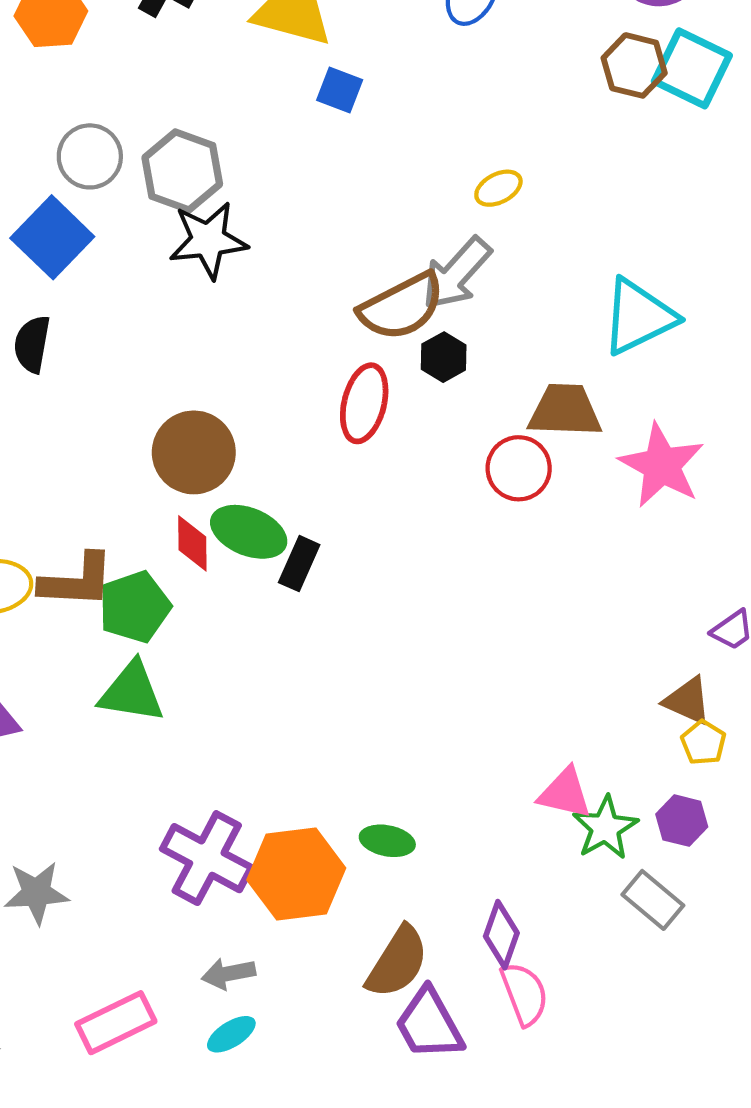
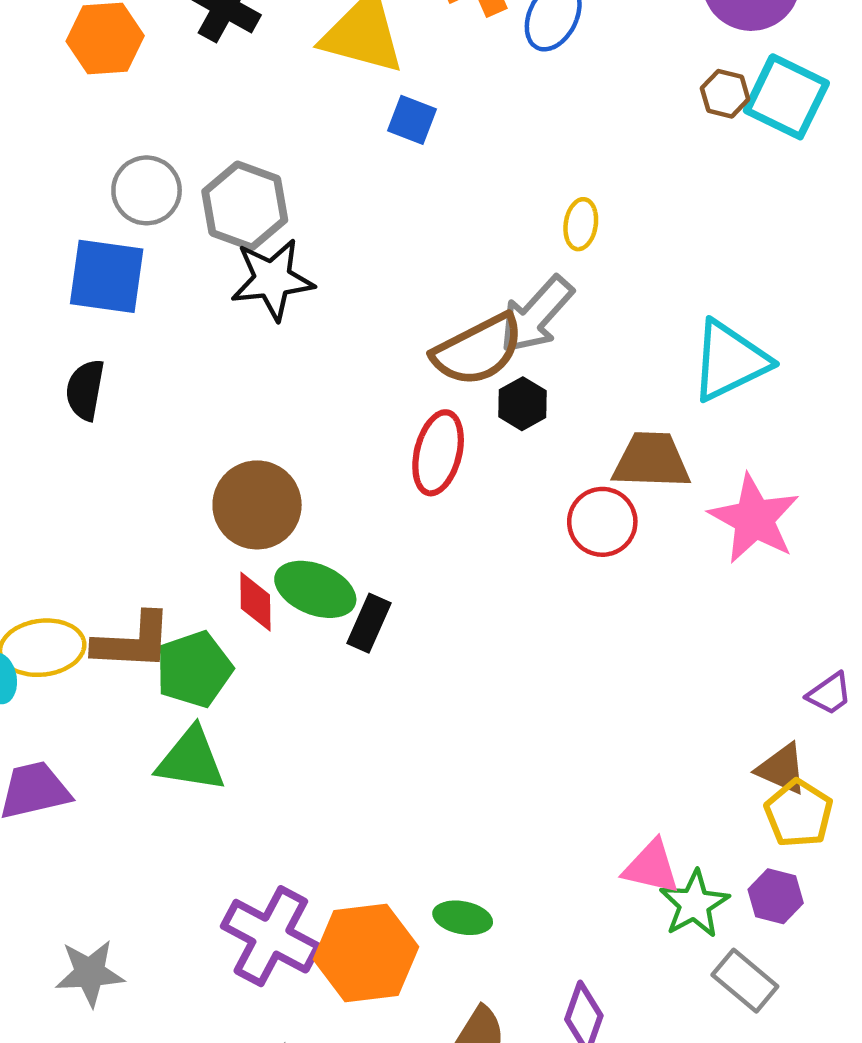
brown hexagon: (634, 65) -> (725, 94), size x0.7
yellow ellipse: (498, 188) -> (581, 224), turned -54
blue square: (52, 237) -> (107, 276), turned -36
yellow pentagon: (703, 743) -> (799, 813), size x1.4

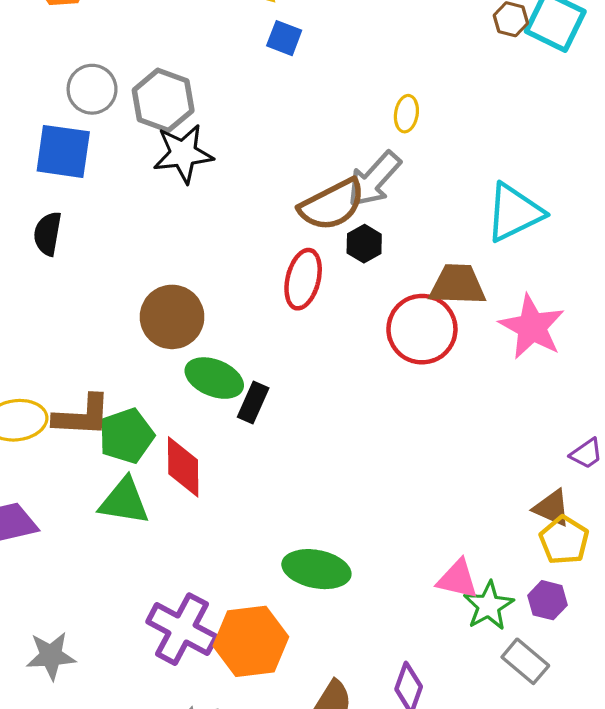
red circle: (602, 522) -> (422, 329), size x1.4
red diamond: (255, 602) -> (183, 467), moved, size x1.4
green ellipse: (463, 918) -> (316, 569), moved, size x1.6

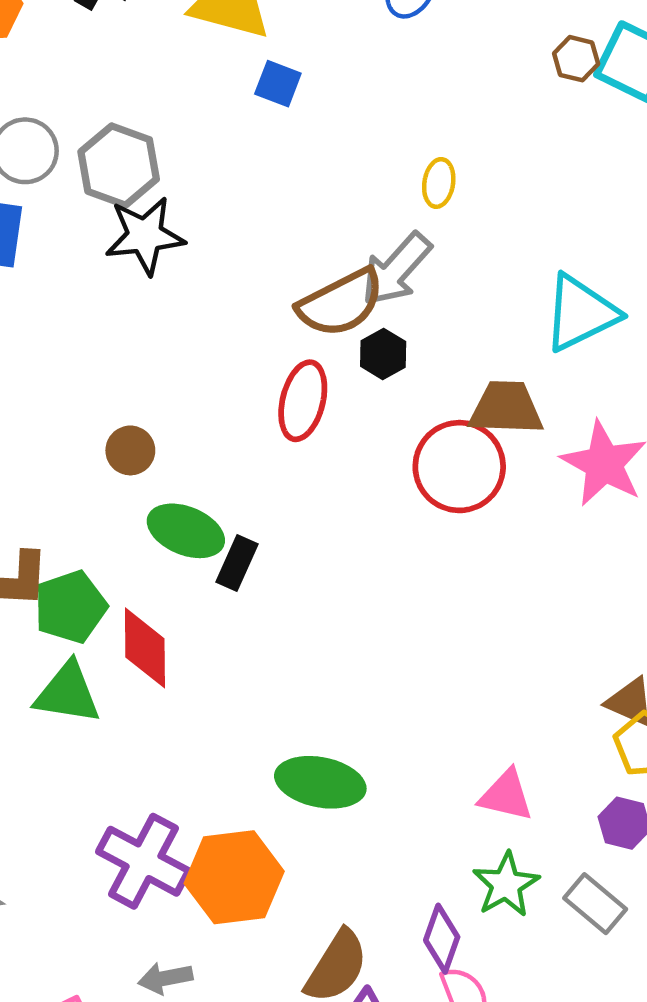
brown circle: (172, 317) -> (130, 450), size x0.6
green star: (489, 606) -> (506, 885), moved

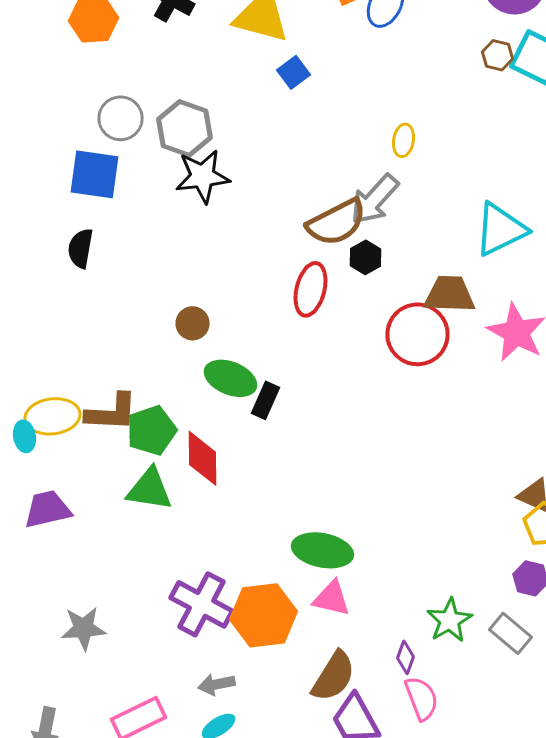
blue square: (278, 84) -> (294, 72), turned 32
pink triangle: (506, 795) -> (332, 598), moved
purple diamond: (442, 939) -> (406, 657), size x0.7

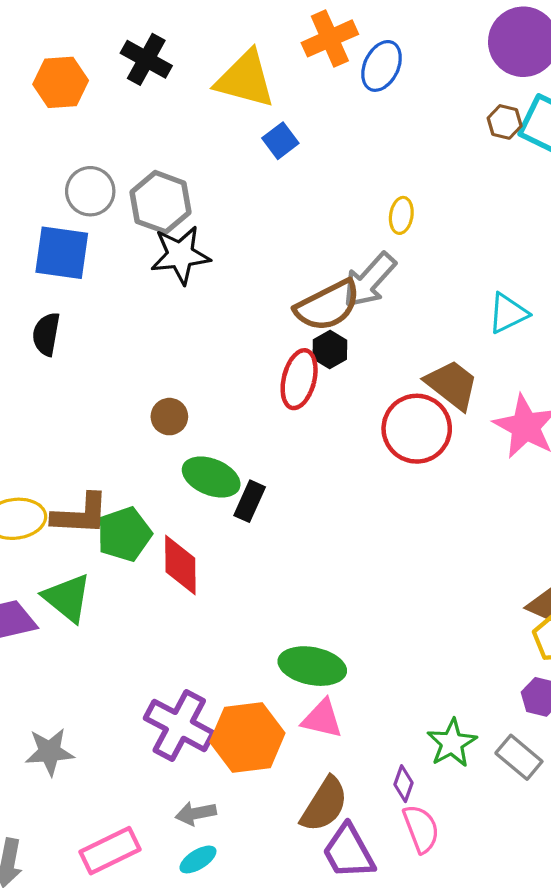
cyan triangle: (500, 229) -> (508, 313), size x0.7
black hexagon: (366, 257) -> (330, 350), moved
brown trapezoid: (450, 294) -> (452, 385), turned 36
green triangle: (150, 489) -> (67, 598), moved, turned 30

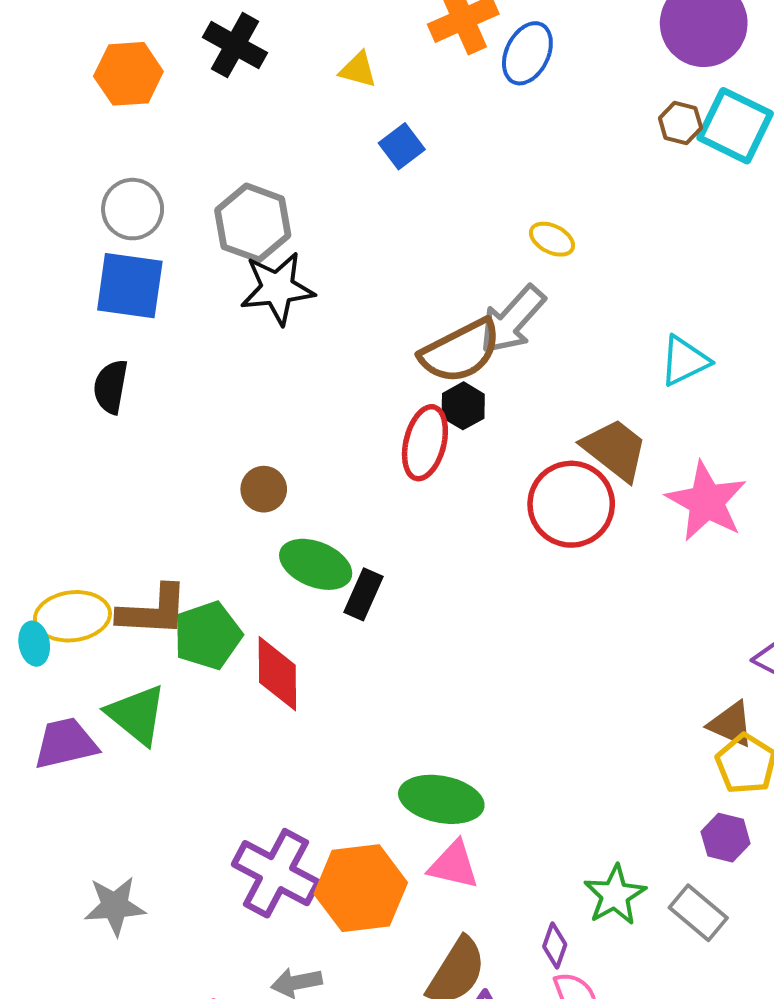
yellow triangle: (245, 79) -> (358, 70), size x0.5
gray circle: (90, 191) -> (133, 209), moved
yellow ellipse: (401, 215) -> (552, 239), turned -72

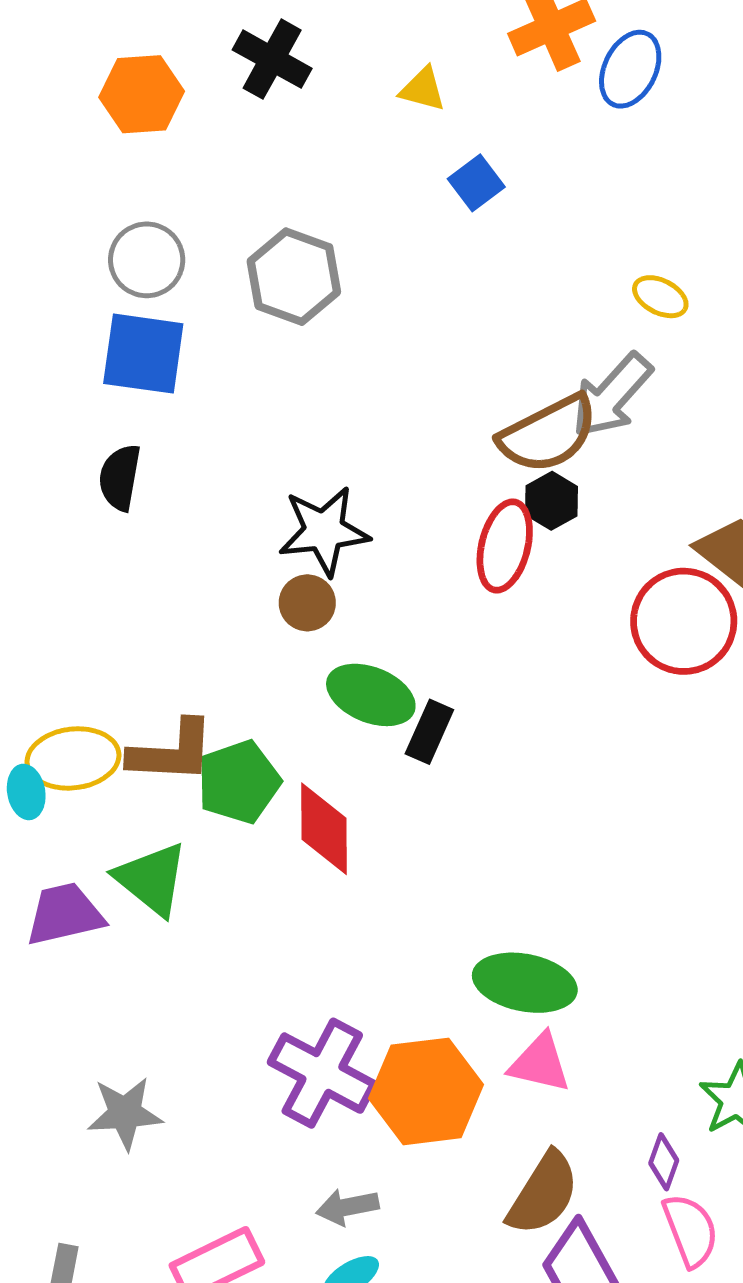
black star: (277, 288) -> (324, 531), moved

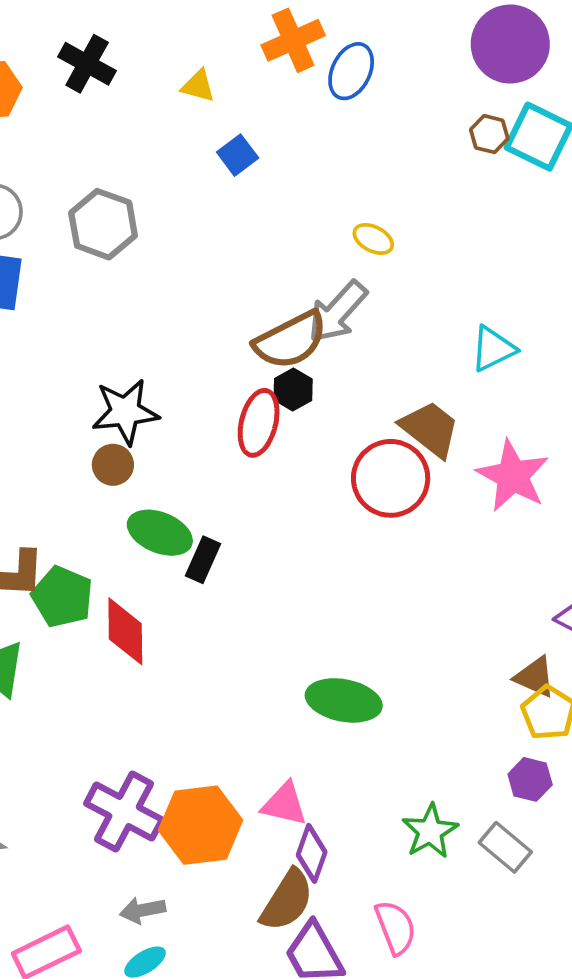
green pentagon: (239, 782) -> (62, 597), turned -30
green ellipse: (525, 983) -> (344, 700), moved
purple diamond: (664, 1162) -> (312, 853), moved, size x1.4

